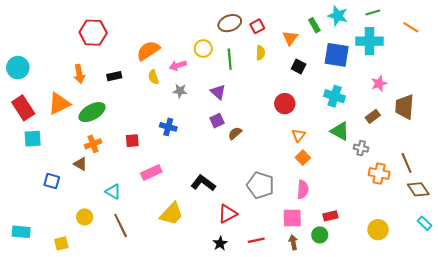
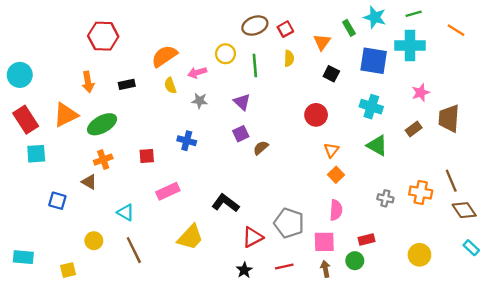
gray cross: (361, 148) -> (385, 198), moved
gray pentagon: (260, 185) -> (289, 223), moved

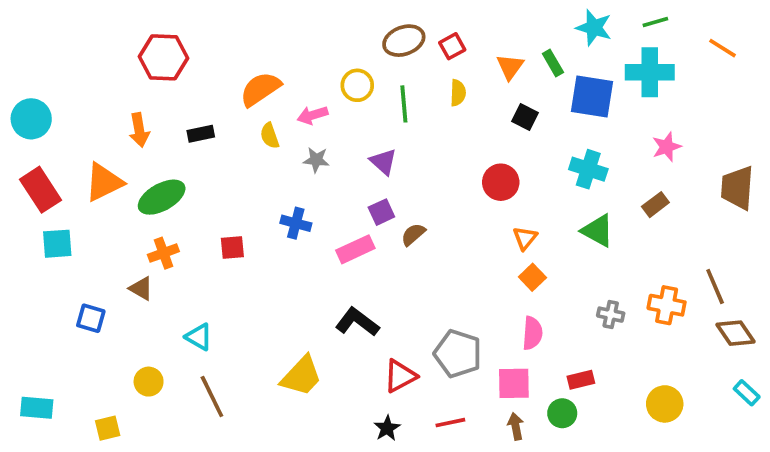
green rectangle: (349, 28) -> (553, 63), moved
brown trapezoid: (449, 118) -> (737, 188), moved
pink rectangle: (168, 191) -> (355, 249), moved

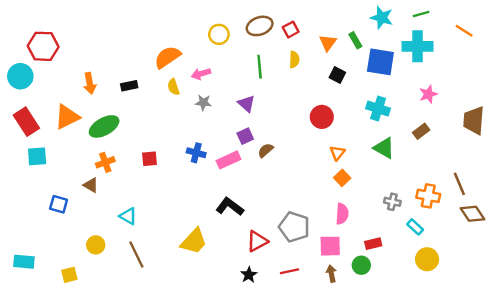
red hexagon: (163, 57) -> (43, 46), moved
yellow circle: (357, 85) -> (219, 34), moved
blue cross: (296, 223) -> (196, 153), moved
cyan rectangle: (747, 393) -> (415, 227), moved

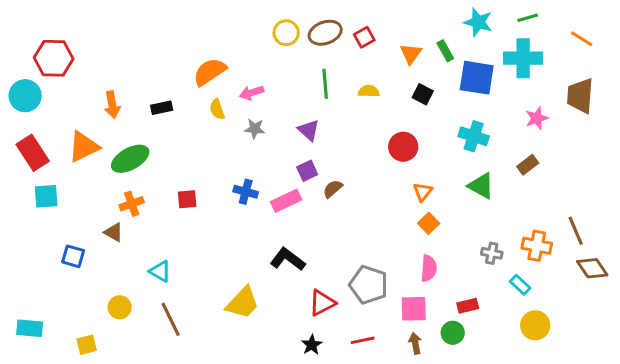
yellow circle: (219, 34) -> (286, 33), moved
yellow semicircle: (294, 59) -> (369, 91), moved, turned -91
brown trapezoid: (474, 120) -> (580, 96), moved

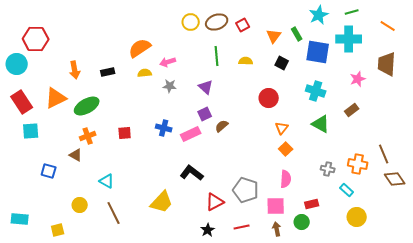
cyan star: (478, 22) -> (319, 15), turned 30
yellow semicircle: (217, 109) -> (145, 73), turned 104

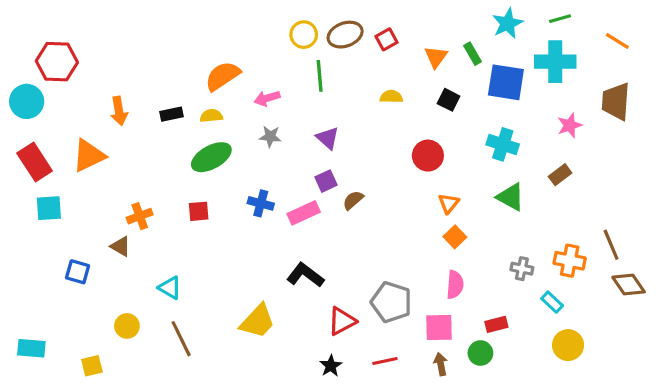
green line: (217, 56) -> (320, 76), moved
yellow semicircle: (145, 73) -> (211, 116), moved
green ellipse: (87, 106) -> (211, 157), moved

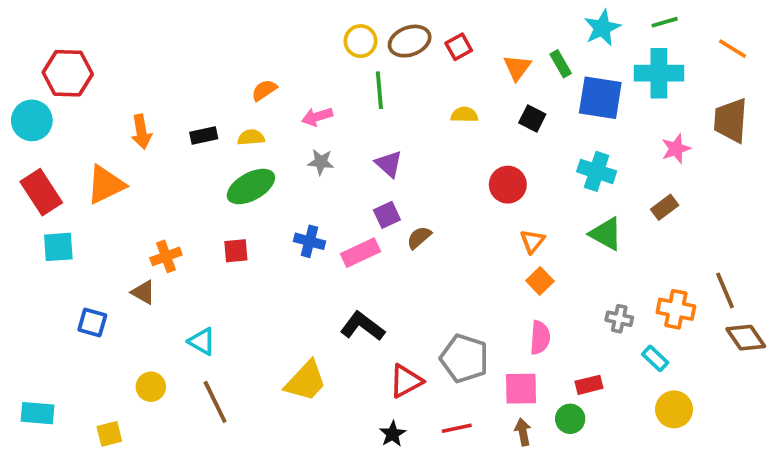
orange semicircle: (222, 76) -> (264, 90), size x0.6

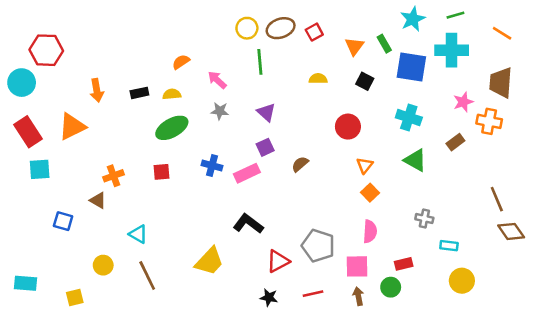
pink arrow: (317, 117) -> (217, 80), turned 60
brown semicircle: (419, 237) -> (300, 164), moved
orange cross: (676, 309) -> (489, 121), moved
cyan rectangle: (655, 358) -> (449, 246), turned -36
black star: (393, 434) -> (269, 298), turned -30

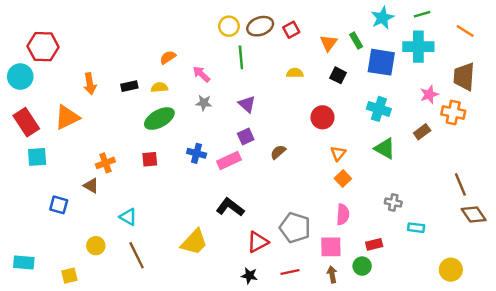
yellow circle: (462, 281) -> (451, 270), moved

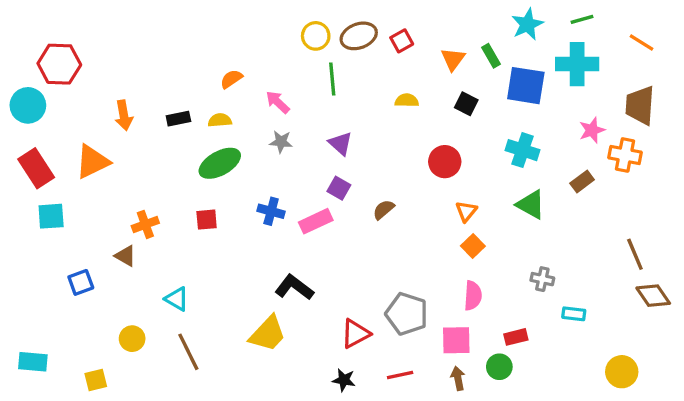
purple square: (246, 137) -> (339, 188), turned -35
blue square: (59, 205) -> (81, 282), turned -36
black L-shape: (230, 207) -> (294, 287), moved

